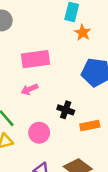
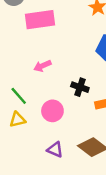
pink rectangle: (35, 59) -> (40, 20), moved

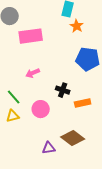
purple triangle: (55, 150) -> (49, 148), moved, turned -32

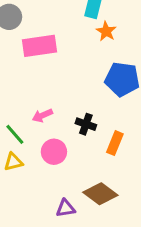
pink arrow: (33, 73) -> (42, 115), moved
orange rectangle: (83, 103) -> (115, 143), turned -56

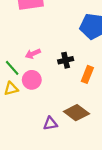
black cross: (86, 124) -> (66, 60), turned -32
pink circle: (54, 152) -> (32, 80), moved

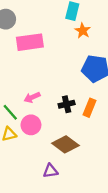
orange rectangle: (87, 74) -> (90, 108), moved
brown diamond: (76, 113) -> (65, 144), moved

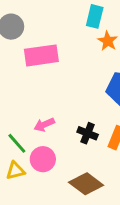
black cross: (67, 104) -> (88, 133), turned 35

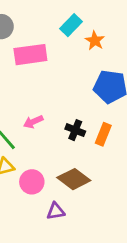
cyan rectangle: (95, 16) -> (71, 25), moved, turned 30
pink circle: (43, 159) -> (32, 182), moved

